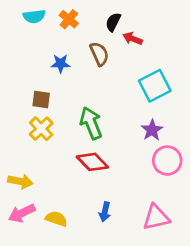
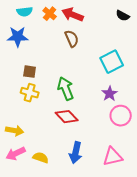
black semicircle: (113, 22) -> (123, 16), moved, turned -88
red arrow: (133, 39) -> (73, 15), moved, size x1.5
blue star: (61, 64) -> (18, 37), moved, size x1.5
yellow cross: (41, 129) -> (30, 93), turned -30
blue arrow: (105, 212) -> (76, 153), size x1.5

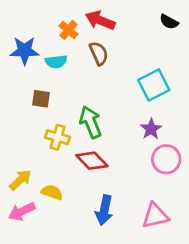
cyan semicircle: (25, 12) -> (56, 62), moved
orange cross: (50, 14) -> (69, 30), moved
yellow cross: (30, 93) -> (58, 137), moved
yellow arrow: (15, 131) -> (20, 180), turned -54
yellow semicircle: (41, 158) -> (52, 192), moved

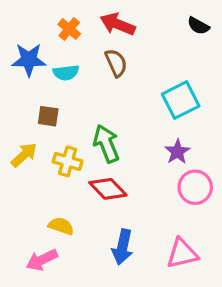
orange cross: (69, 30) -> (69, 29), moved
yellow arrow: (20, 180) -> (24, 155), moved
pink arrow: (22, 212) -> (42, 260), moved

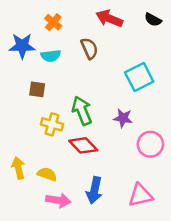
red arrow: (118, 24) -> (109, 18), moved
purple star: (177, 152) -> (123, 118), moved, turned -30
yellow arrow: (24, 155) -> (18, 168), moved, turned -60
pink arrow: (42, 260) -> (58, 200), moved, turned -145

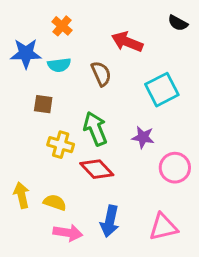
red arrow: (109, 18) -> (127, 42), moved
brown semicircle: (89, 48) -> (101, 74), moved

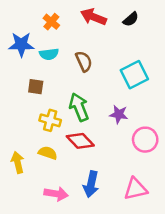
black semicircle: (178, 23) -> (131, 19), moved, turned -70
red arrow: (127, 42) -> (93, 17), moved
yellow semicircle: (55, 202) -> (48, 153), moved

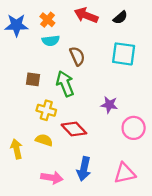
blue star: (21, 45) -> (16, 25), moved
cyan semicircle: (49, 54) -> (51, 41), moved
cyan square: (134, 75) -> (124, 54), moved, turned 35
green arrow: (79, 107) -> (65, 84), moved

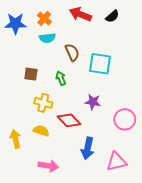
cyan square: (124, 54) -> (100, 64), moved
green arrow: (65, 84) -> (61, 78), size x0.6
purple star: (109, 105) -> (93, 102), moved
blue arrow: (84, 169) -> (88, 148), moved

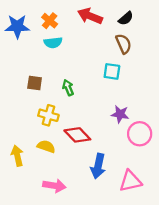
brown semicircle: (72, 52) -> (123, 44), moved
cyan square: (100, 64) -> (112, 71), size x0.7
purple star: (93, 102) -> (120, 114), moved

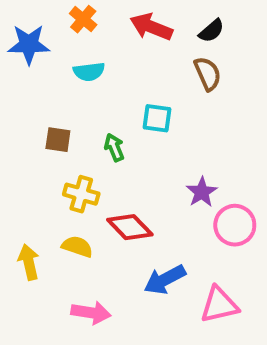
orange cross: (50, 21) -> (83, 19), moved
cyan square: (112, 71) -> (157, 118), moved
purple star: (120, 114) -> (202, 192), turned 30
blue arrow: (98, 166) -> (165, 280), turned 50

